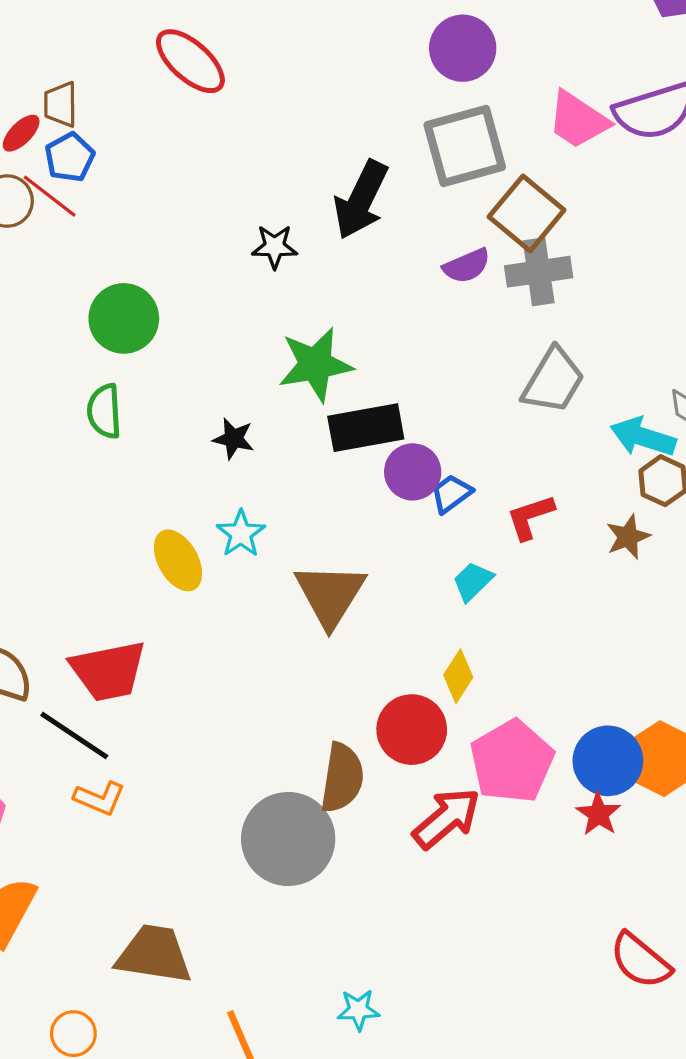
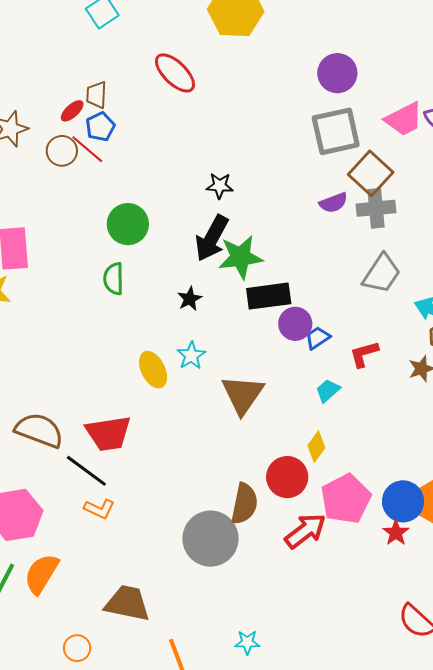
pink trapezoid: (578, 120) -> (404, 119), turned -63
black arrow: (361, 200) -> (212, 238), moved
black star: (233, 439) -> (190, 299), turned 30

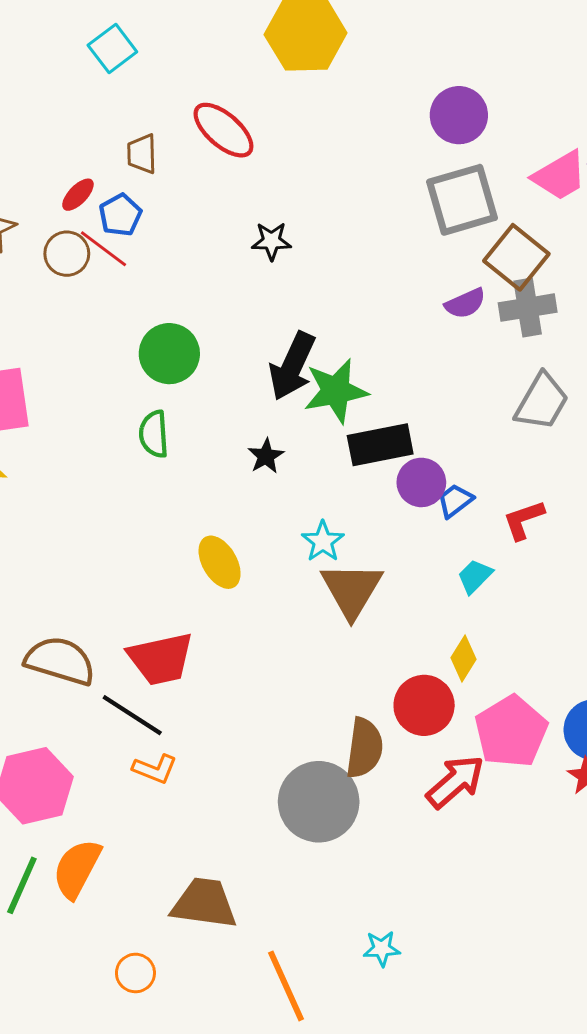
brown trapezoid: (96, 95) -> (142, 154), moved
black star: (220, 186) -> (271, 241), moved
cyan star: (191, 355) -> (323, 541), moved

